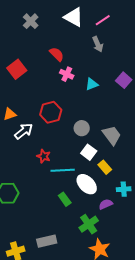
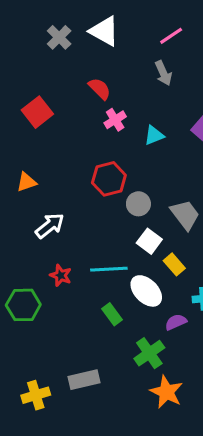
white triangle: (74, 17) -> (104, 31), moved
pink cross: (67, 74) -> (115, 120), turned 32
red hexagon: (51, 112) -> (109, 179), moved
white arrow: (24, 131) -> (50, 226), moved
red star: (44, 156) -> (61, 275), moved

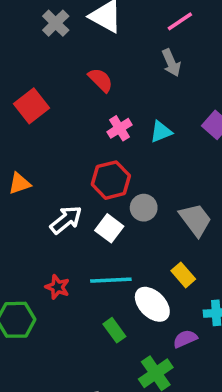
pink cross: (115, 120) -> (120, 128), moved
white arrow: (50, 226) -> (66, 220), moved
white square: (149, 241) -> (109, 228), moved

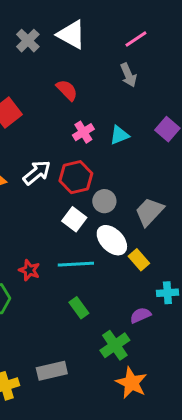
white arrow: (66, 220) -> (37, 173), moved
gray trapezoid: (195, 220) -> (149, 212), turned -100
white ellipse: (152, 304) -> (112, 240), moved

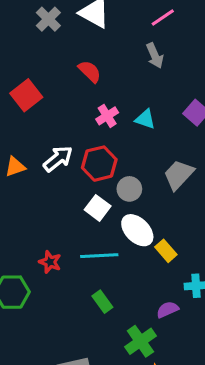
cyan triangle: (119, 135) -> (145, 119), turned 40
gray trapezoid: (149, 212) -> (179, 175), moved

